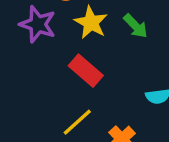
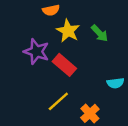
purple star: (38, 24) -> (36, 52), moved

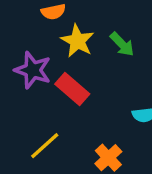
yellow line: (58, 101) -> (45, 146), moved

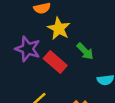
green arrow: (122, 44) -> (85, 51), moved

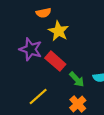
green arrow: (85, 51) -> (77, 79), moved

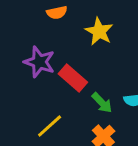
yellow star: (59, 31) -> (99, 31), moved

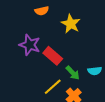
yellow line: (50, 126) -> (53, 87), moved

